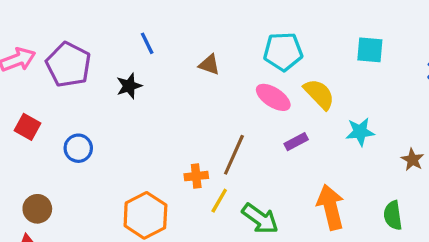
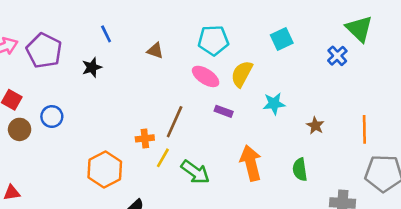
cyan square: (370, 50) -> (282, 39), turned -30
yellow semicircle: (319, 94) -> (242, 74), turned -108
purple rectangle: (296, 142) -> (224, 111), turned 48
brown circle: (37, 209) -> (20, 129), moved

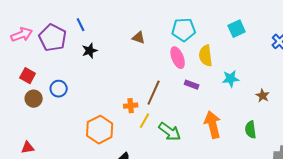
blue line: (106, 34) -> (81, 25), moved
yellow semicircle: (242, 74) -> (206, 56), turned -35
pink ellipse: (206, 76) -> (178, 58), turned 35

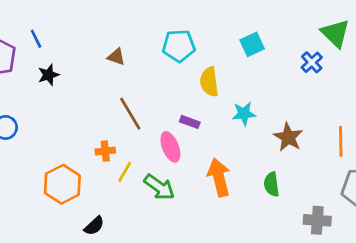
pink ellipse: (178, 58) -> (170, 147), moved
brown line: (154, 93) -> (130, 114), moved, turned -55
brown star: (263, 96) -> (288, 137), size x1.5

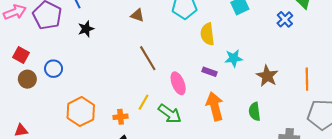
purple rectangle: (190, 122) -> (210, 72), moved
orange cross: (105, 151) -> (121, 117), moved
orange hexagon: (62, 184) -> (81, 112), moved

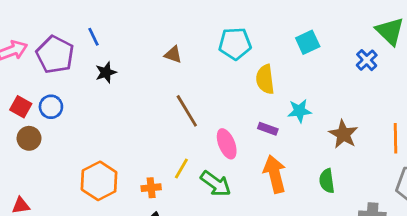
blue circle: (54, 69) -> (51, 107), moved

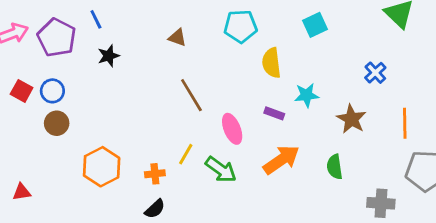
blue cross: (367, 60) -> (375, 73), moved
brown circle: (29, 138) -> (57, 123), moved
orange arrow: (275, 174) -> (281, 160), turned 69

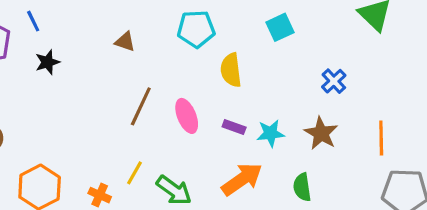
blue cross: (375, 73) -> (334, 81), moved
brown line: (191, 95) -> (141, 106), turned 56
cyan star: (307, 95) -> (270, 133), moved
pink ellipse: (232, 129) -> (187, 116), moved
orange cross: (155, 174) -> (100, 195), turned 30

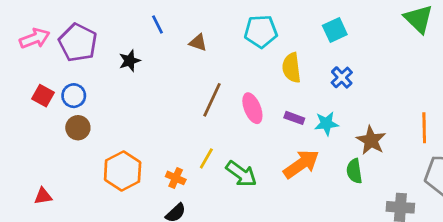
blue line: (33, 21) -> (157, 24), moved
blue cross: (334, 81) -> (342, 77), moved
brown star: (321, 133) -> (371, 140), moved

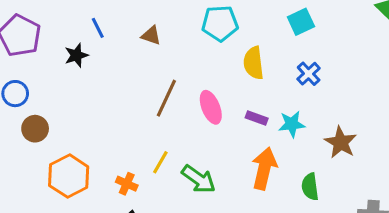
blue line: (157, 24) -> (98, 28), moved
brown circle: (78, 128) -> (35, 129), moved
orange arrow: (301, 164) -> (264, 168), turned -42
green semicircle: (354, 171) -> (310, 187), moved

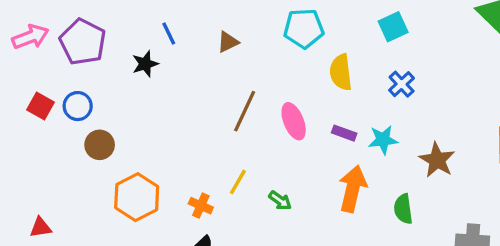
brown triangle: (151, 35) -> (228, 42), turned -45
green arrow: (199, 179) -> (280, 201), size x0.6

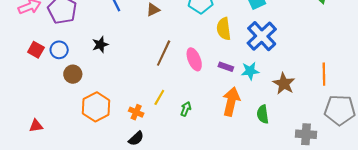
black star: (145, 64) -> (100, 45), moved
blue cross: (402, 84) -> (262, 36), size x1.8
green arrow: (280, 201) -> (186, 109), turned -104

